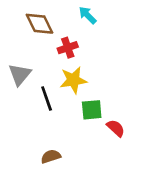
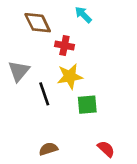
red cross: (68, 48) -> (64, 46), turned 30
red semicircle: (116, 128) -> (106, 149), moved

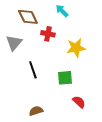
gray triangle: (19, 71) -> (14, 43), moved
yellow star: (70, 76) -> (76, 48), moved
red semicircle: (106, 149) -> (79, 102), moved

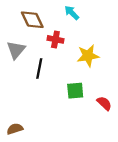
black line: (33, 70) -> (39, 68), moved, turned 30
red semicircle: (79, 102) -> (104, 103), moved
brown semicircle: (36, 111) -> (15, 129), moved

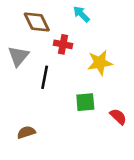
brown semicircle: (15, 129) -> (26, 132), moved

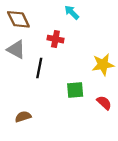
brown diamond: (37, 22) -> (18, 19), moved
gray triangle: (18, 56) -> (16, 49), turned -42
yellow star: (100, 63) -> (103, 65), moved

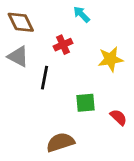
red cross: (55, 39) -> (63, 45), turned -35
yellow star: (103, 65) -> (111, 59), moved
brown semicircle: (23, 117) -> (60, 142), moved, size x1.5

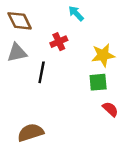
gray triangle: (18, 57) -> (17, 53), turned -40
green square: (85, 103) -> (98, 82), moved
brown semicircle: (60, 142) -> (31, 133), moved

